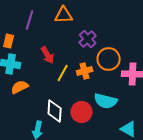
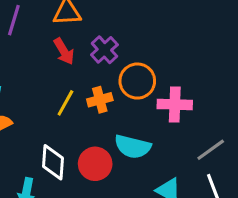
red arrow: (48, 55) -> (64, 51), moved

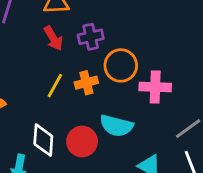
purple cross: (104, 50) -> (91, 37), turned 30

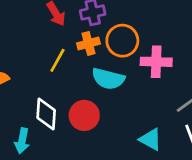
orange cross: (86, 83) -> (88, 43), moved
cyan semicircle: (116, 126) -> (108, 79), moved

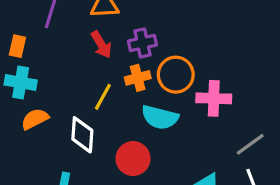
white diamond: (46, 114) -> (82, 135), moved

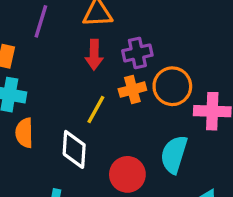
red arrow: (101, 45) -> (94, 55), turned 32
cyan semicircle: (160, 117) -> (174, 154), moved, turned 93
orange semicircle: (35, 119) -> (24, 133), turned -64

